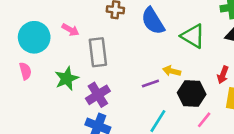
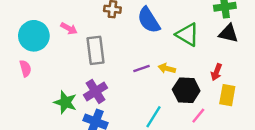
green star: (67, 79) -> (65, 102), moved, turned -30
purple line: (150, 84) -> (141, 68), moved

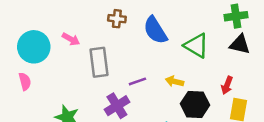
purple line: (141, 68) -> (137, 81), moved
purple cross: (96, 91) -> (117, 106), moved

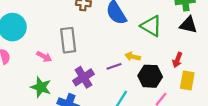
pink arrow: (71, 39) -> (44, 57), moved
purple line: (137, 81) -> (114, 66), moved

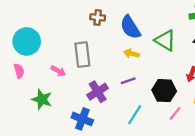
yellow arrow: (133, 57) -> (131, 53), moved
green star: (41, 87) -> (42, 99), moved

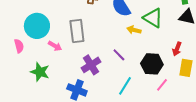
cyan circle: (27, 41) -> (37, 26), moved
yellow arrow: (131, 53) -> (134, 30), moved
purple line: (128, 81) -> (119, 55), turned 64

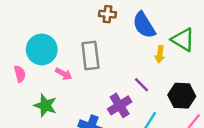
yellow arrow: (134, 30) -> (160, 54), turned -96
purple cross: (91, 65) -> (120, 105), moved

